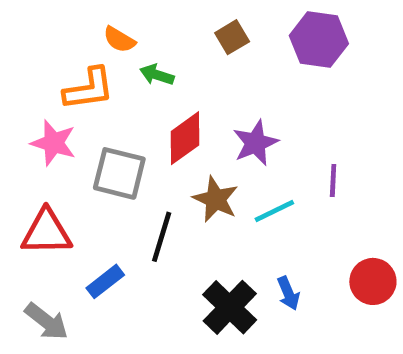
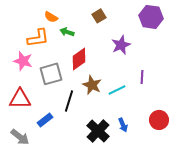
purple hexagon: (319, 40) -> (151, 17), moved
purple star: (256, 143) -> (121, 45), moved
gray square: (119, 173) -> (51, 74), turned -30

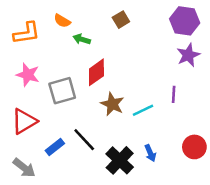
orange L-shape: (38, 38) -> (27, 33), moved
purple star: (121, 45) -> (188, 55), moved
red triangle: (20, 99) -> (24, 121), turned -30
black line: (69, 101) -> (84, 140), moved, turned -60

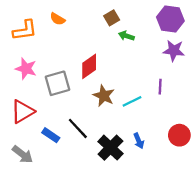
green arrow: (82, 39) -> (126, 36), moved
purple star: (188, 55) -> (174, 51), turned 30
blue rectangle: (55, 147) -> (51, 135), turned 72

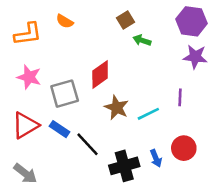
blue rectangle: (51, 135) -> (60, 129), moved
red circle: (179, 135) -> (184, 148), moved
black cross: (111, 148) -> (124, 166), turned 30

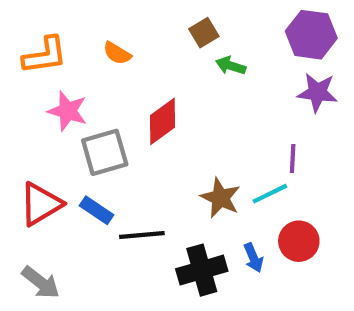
orange semicircle: (65, 21) -> (117, 53), moved
pink star: (29, 77) -> (68, 111), moved
brown star: (117, 108) -> (220, 198), moved
cyan line: (148, 114) -> (270, 194), moved
black line: (87, 144) -> (142, 235), turned -52

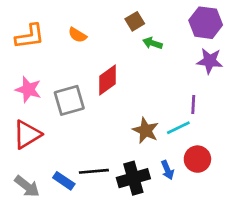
pink star: (68, 111) -> (28, 90), moved
blue rectangle: (96, 210) -> (64, 181), moved
black line: (142, 235) -> (94, 171), moved

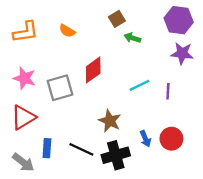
cyan line: (178, 128) -> (139, 85), moved
brown star: (146, 130) -> (110, 121), moved
blue arrow: (167, 170) -> (145, 139), moved
black line: (94, 171) -> (81, 149), turned 30
blue rectangle: (64, 181) -> (47, 148), moved, turned 60

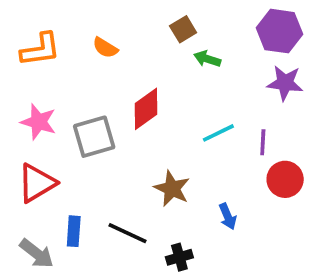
red circle: (171, 139) -> (285, 179), moved
black cross: (116, 155) -> (179, 257), moved, size x0.6

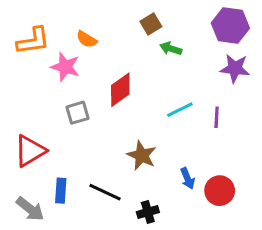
pink star: (39, 122) -> (65, 67), moved
gray square: (94, 137) -> (78, 113), size x0.7
red circle: (285, 179) -> (220, 191), moved

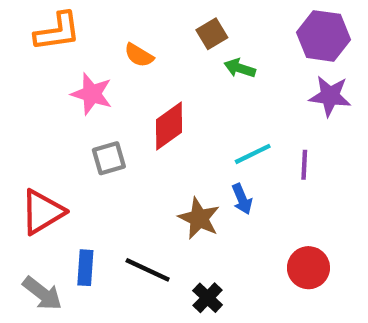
orange semicircle: (87, 39) -> (139, 55), moved
orange L-shape: (33, 41) -> (57, 32), moved
blue arrow: (188, 178) -> (242, 199), moved
black cross: (148, 212) -> (208, 298), turned -30

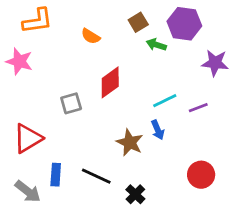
purple hexagon: (324, 36) -> (184, 24), moved
pink star: (92, 94) -> (19, 61), moved
purple line: (304, 165) -> (198, 108), turned 66

